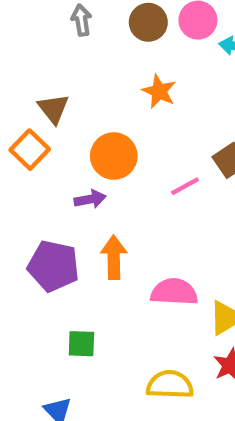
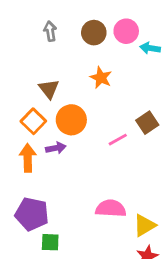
brown triangle: (53, 109) -> (49, 89), moved
orange square: (30, 150) -> (33, 121), moved
orange arrow: (114, 257) -> (28, 158), moved
purple pentagon: (53, 266) -> (32, 214), moved

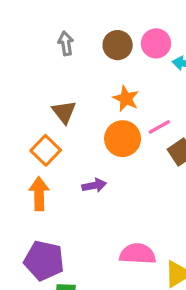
orange circle: (71, 120) -> (123, 139), moved
pink line: (118, 140) -> (159, 127), moved
purple arrow: (56, 148) -> (94, 185), moved

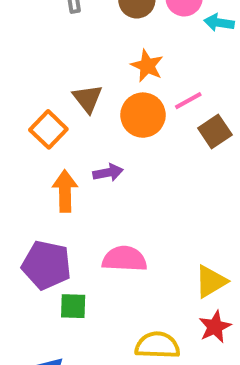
brown triangle: (64, 112) -> (88, 99), moved
orange arrow: (39, 194) -> (65, 191), moved
pink semicircle: (138, 254) -> (125, 259), moved

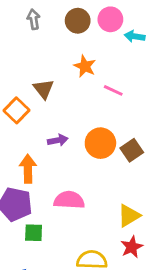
pink line: (188, 101) -> (113, 90), turned 54
orange circle: (143, 115) -> (100, 143), moved
brown square: (215, 131) -> (132, 150), moved
orange arrow: (65, 191) -> (28, 169), moved

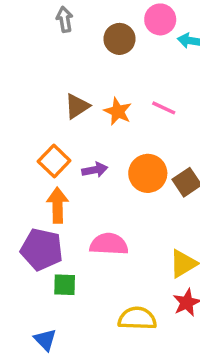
brown circle: (78, 21) -> (119, 39), moved
orange star: (85, 66) -> (118, 111), moved
brown triangle: (44, 89) -> (77, 106), turned 35
orange square: (16, 110) -> (54, 161), moved

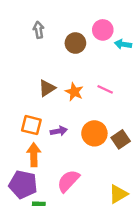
orange square: (54, 161) -> (31, 125), turned -30
pink semicircle: (109, 244) -> (68, 181), turned -50

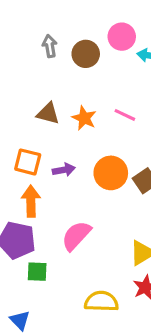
gray arrow: (39, 30) -> (50, 46), moved
brown triangle: (47, 88) -> (48, 113), turned 48

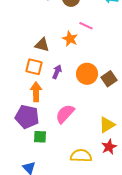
brown triangle: (48, 113) -> (42, 45), moved
pink line: (125, 115) -> (86, 26), moved
purple arrow: (64, 170) -> (57, 72), turned -56

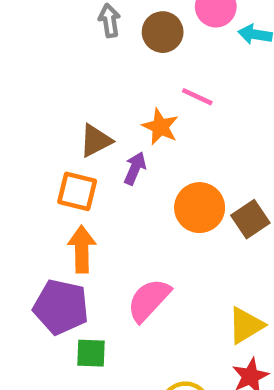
brown triangle: (42, 45) -> (96, 141), turned -42
purple arrow: (57, 72) -> (135, 168), moved

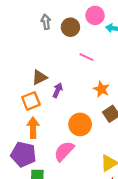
orange star: (160, 127) -> (101, 89), moved
orange square: (77, 191) -> (31, 101), turned -36
orange circle: (200, 208) -> (80, 124), moved

